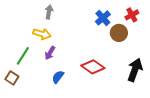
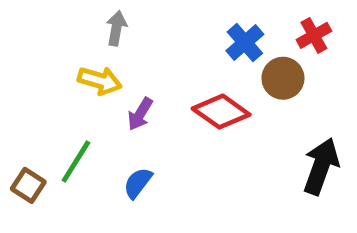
purple arrow: (50, 53) -> (140, 114), moved
green line: (23, 56) -> (76, 162), moved
red diamond: (93, 67) -> (221, 112), moved

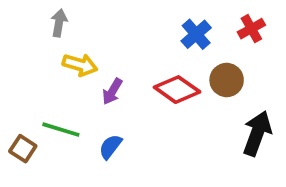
gray arrow: (116, 28) -> (59, 23), moved
brown circle: (283, 78) -> (227, 80), moved
green line: (76, 162) -> (61, 130), turned 75

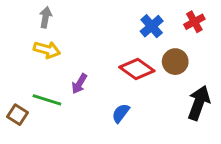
yellow arrow: (80, 65) -> (47, 50), moved
purple arrow: (112, 91) -> (79, 84), moved
blue semicircle: (110, 147) -> (121, 113), moved

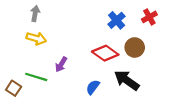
black arrow: (199, 103) -> (127, 80), moved, turned -75

